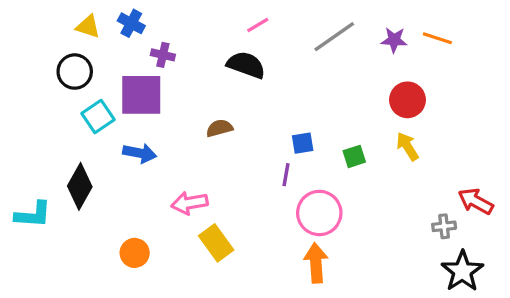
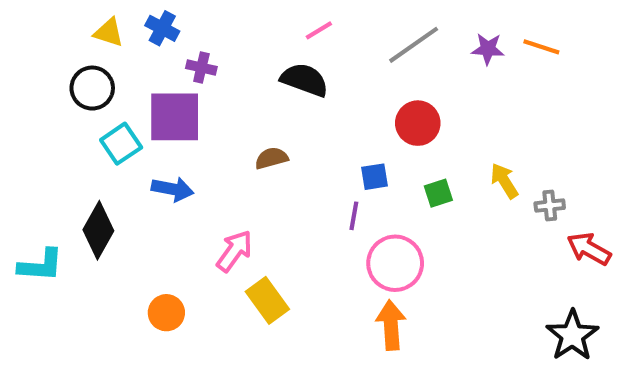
red circle: (407, 100) -> (418, 123), moved
pink arrow: (190, 203) -> (234, 251), turned 136
gray cross: (444, 226) -> (550, 206), moved

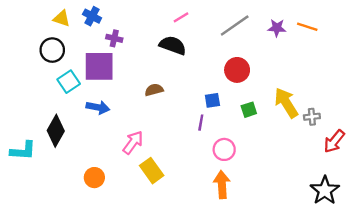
yellow arrow: (504, 181) -> (286, 103), size x1.5
red arrow: (589, 249) -> (334, 141), turned -80
pink circle: (395, 263) -> (224, 149), size x0.7

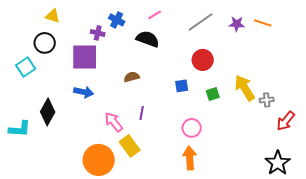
blue cross: (92, 16) -> (117, 20), moved
cyan square: (69, 82) -> (26, 67), moved
purple line: (201, 123) -> (142, 113), moved
pink arrow: (133, 142) -> (114, 122), turned -75
orange circle: (94, 178) -> (99, 160), moved, size x1.8

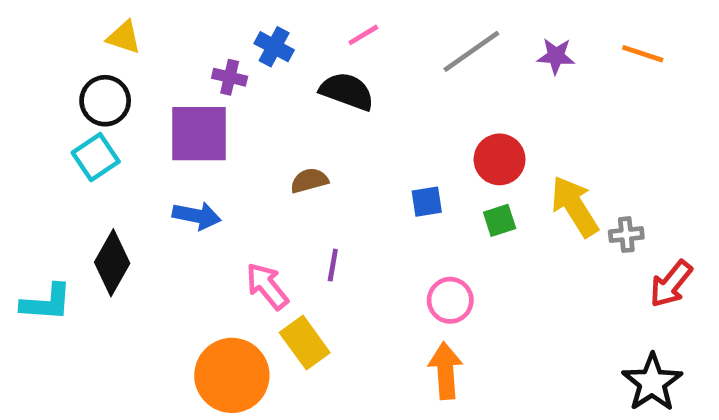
orange line: (263, 23) -> (643, 54), moved
red circle: (203, 60) -> (500, 159), moved
cyan square: (26, 67) -> (96, 157), moved

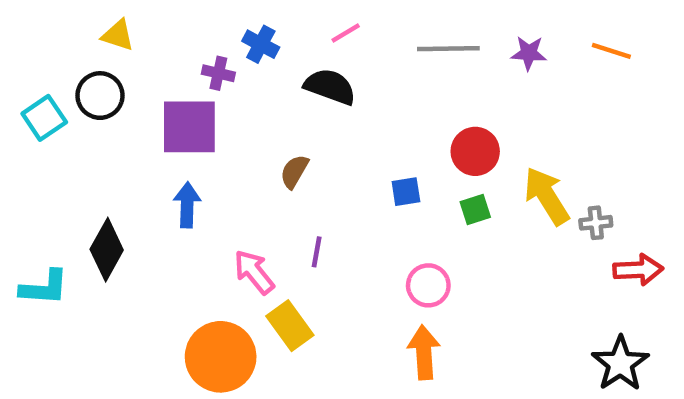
gray line: (471, 51) -> (448, 49), turned 34
cyan square: (96, 157) -> (44, 118), moved
brown semicircle: (309, 181) -> (294, 171), turned -45
blue arrow: (197, 216) -> (187, 205), turned -99
red arrow: (671, 284) -> (638, 270), turned -132

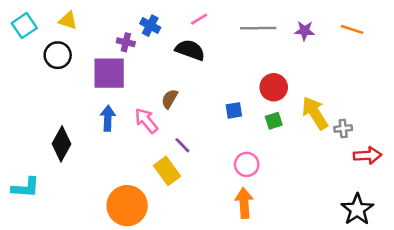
cyan square: (44, 118) -> (24, 26), moved
purple line: (317, 252) -> (182, 145), turned -54
pink arrow: (254, 272) -> (146, 121), moved
cyan L-shape: (44, 288) -> (26, 188), moved
yellow rectangle: (290, 326) -> (167, 171), moved

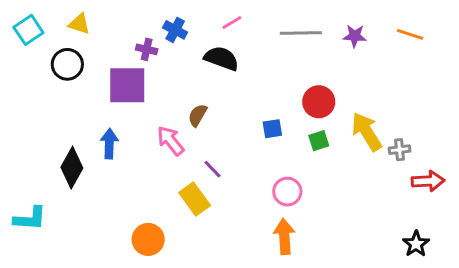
blue arrow: (108, 118) -> (109, 144), moved
orange circle: (127, 206) -> (148, 239), size x0.7
black star: (357, 209) -> (416, 244), size x0.7

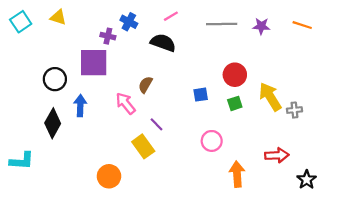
black circle: (67, 64) -> (55, 79), moved
red arrow: (428, 181) -> (277, 155), moved
orange arrow: (284, 236) -> (237, 174), moved

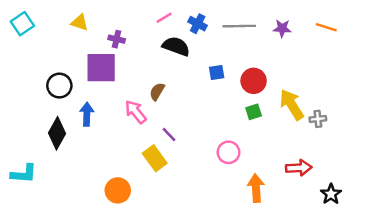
pink line: (171, 16) -> (164, 18), moved
yellow triangle: (58, 17) -> (80, 22), moved
blue cross: (129, 22) -> (198, 24), moved
blue square: (201, 95) -> (217, 72), moved

